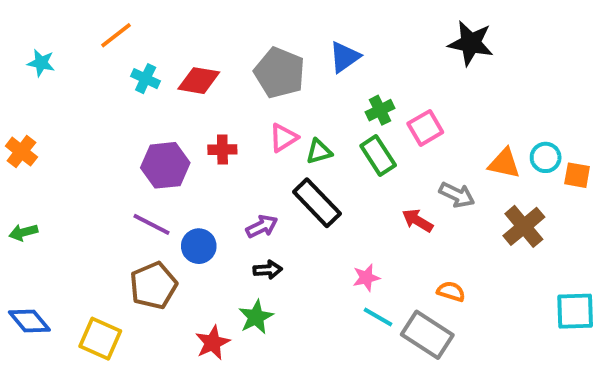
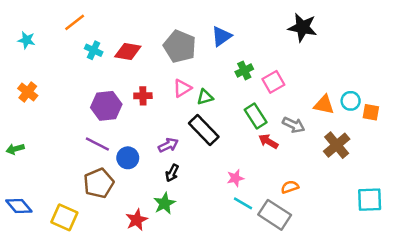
orange cross: (21, 152) -> (28, 92), moved
green rectangle: (378, 155) -> (256, 116), moved
black arrow: (268, 270) -> (172, 173), turned 120
orange semicircle: (451, 291) -> (290, 187), turned -36

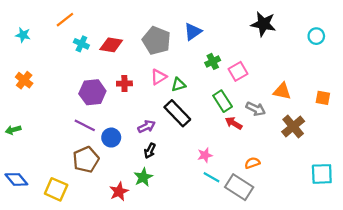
cyan circle: (351, 101) -> (316, 36), moved

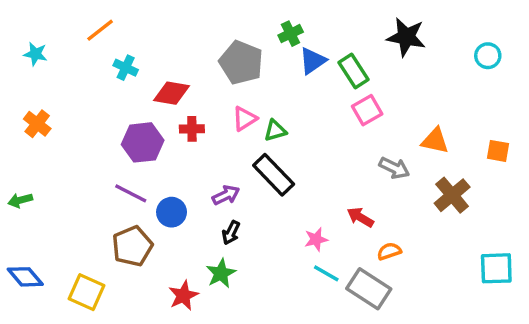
blue triangle: (193, 32) -> (313, 61), moved
red diamond: (111, 45) -> (172, 93), moved
green cross: (213, 61) -> (291, 34), moved
green rectangle: (223, 101) -> (353, 71), moved
red arrow: (234, 123) -> (360, 217), moved

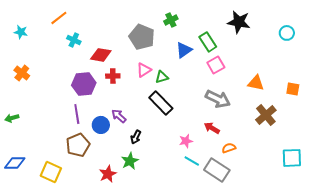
blue triangle: (313, 61) -> (184, 50), moved
gray arrow: (394, 168) -> (218, 99), moved, size x1.4
purple line: (131, 193) -> (77, 114), turned 54
purple arrow: (226, 195) -> (119, 116), moved, turned -112
blue diamond: (25, 277) -> (15, 163), turned -50

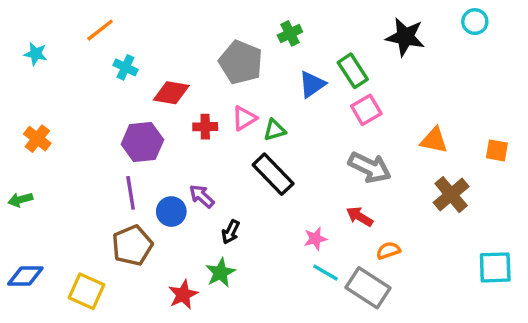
cyan circle: (287, 33) -> (475, 22), moved
orange cross: (22, 73) -> (37, 139), moved
red cross: (113, 76) -> (205, 127), moved

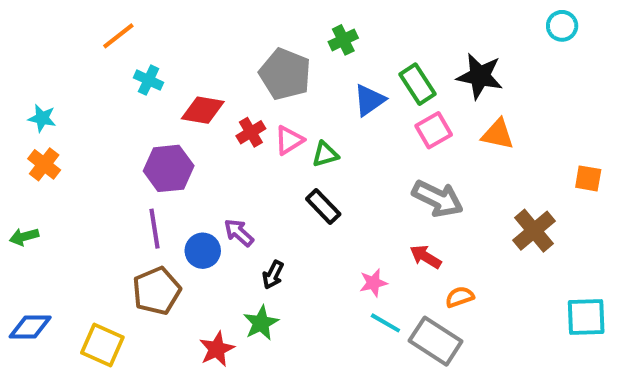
black star: (405, 37) -> (480, 76), moved
cyan star: (36, 54) -> (42, 118), moved
red cross: (205, 127) -> (251, 132), moved, turned -30
orange triangle: (434, 140) -> (498, 134), moved
black rectangle: (273, 174) -> (323, 207), size x0.7

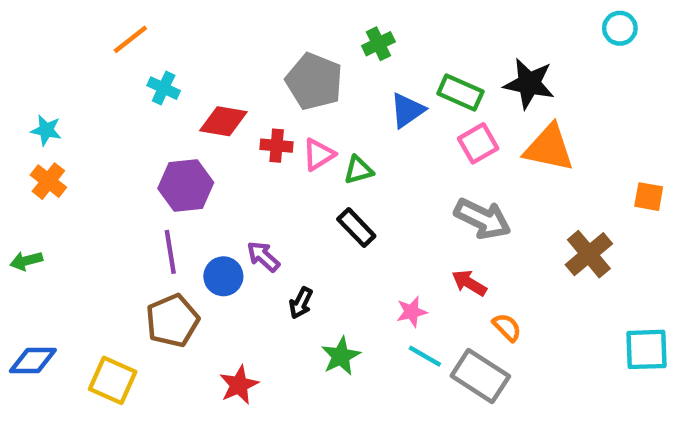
green rectangle: (418, 84) -> (460, 92), turned -33
red cross: (251, 132) -> (277, 146), turned 36
orange triangle: (498, 134) -> (549, 148), size x1.4
orange semicircle: (460, 297) -> (507, 327), turned 64
green star: (261, 323) -> (341, 356), moved

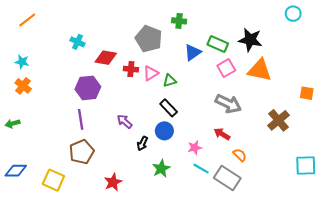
orange line: (130, 39) -> (27, 20), moved
green cross: (378, 44) -> (179, 21), turned 32
blue circle: (223, 276) -> (164, 131), moved

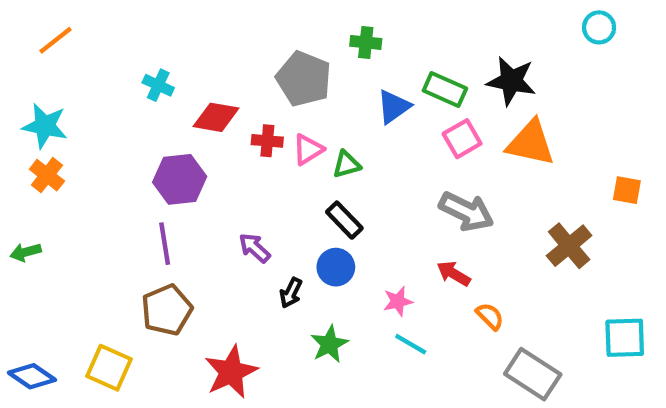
cyan star: (22, 62) -> (45, 126), size x1.5
blue diamond: (16, 171) -> (32, 376), moved, turned 35
gray rectangle: (227, 178) -> (533, 374), moved
red star: (113, 182) -> (231, 372), size x1.4

